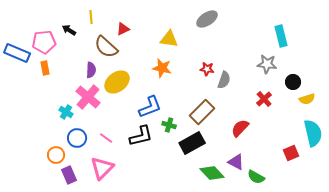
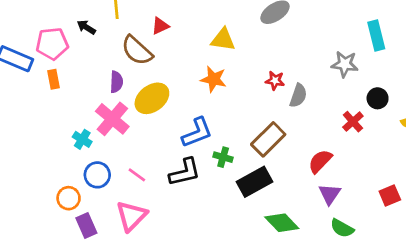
gray star: (267, 64) -> (345, 64), moved
black circle: (293, 82) -> (378, 98), moved
purple triangle: (236, 162) -> (330, 194), moved, turned 36

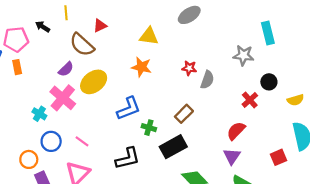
purple semicircle: (116, 82) -> (66, 69), turned 42
brown rectangle: (268, 139) -> (184, 114), size x0.7
red semicircle: (320, 161) -> (236, 131), moved
black L-shape: (185, 172) -> (128, 158), moved

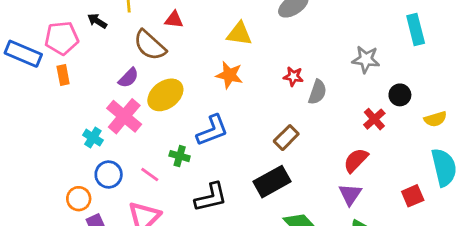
red triangle: (100, 26) -> (174, 20), turned 32
cyan rectangle: (268, 33) -> (416, 30), moved
green cross: (149, 128) -> (180, 156), moved

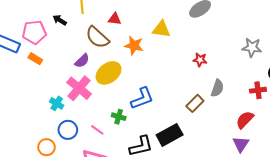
orange rectangle: (63, 75) -> (35, 59), turned -48
orange star: (229, 75) -> (134, 45), moved
gray semicircle: (317, 92) -> (217, 88), moved
red cross: (374, 119) -> (258, 90), turned 35
black rectangle: (272, 182) -> (170, 135), moved

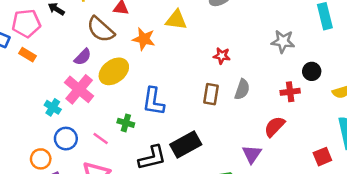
blue L-shape: (142, 98) -> (153, 101), turned 120
brown rectangle: (195, 103) -> (211, 94), moved, turned -36
purple triangle: (241, 144) -> (252, 154), moved

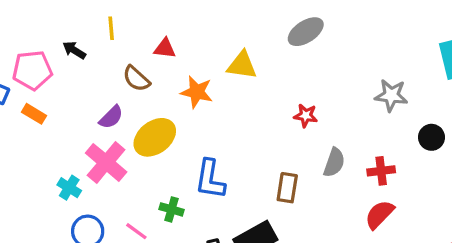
brown semicircle: (101, 29) -> (136, 79), size x0.7
red cross: (290, 92) -> (381, 171), moved
brown rectangle: (211, 94) -> (287, 188), moved

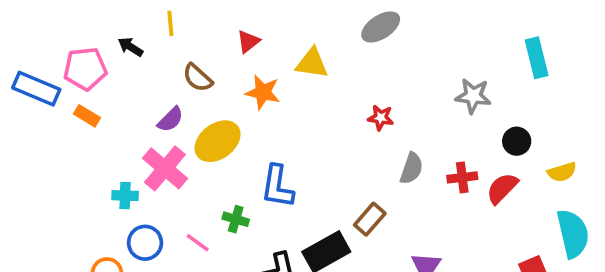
red triangle: (165, 48) -> (248, 41), moved, turned -45
cyan cross: (69, 188) -> (125, 196), turned -30
brown rectangle: (287, 188) -> (370, 219), moved, turned 32
red semicircle: (379, 214) -> (502, 188), moved

